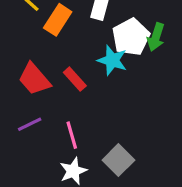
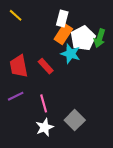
orange rectangle: (58, 20) -> (63, 34), moved
red trapezoid: (34, 79) -> (19, 66), turned 30

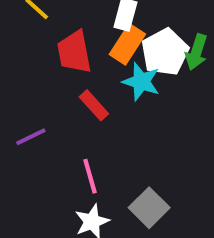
red trapezoid: (19, 66) -> (74, 52), moved
purple line: (16, 96) -> (31, 137), moved

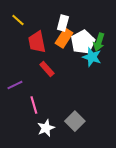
cyan star: (141, 82) -> (92, 57), moved
pink line: (90, 176) -> (34, 105), moved

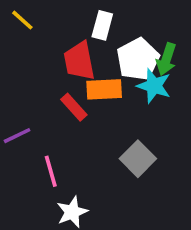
orange rectangle: (64, 38) -> (104, 89), moved, turned 54
red trapezoid: (37, 42) -> (79, 61), moved
gray square: (75, 121) -> (138, 159), moved

